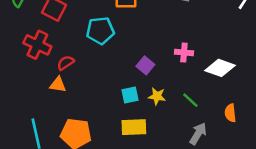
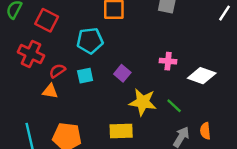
purple square: (145, 65) -> (122, 73), moved
cyan square: (130, 95) -> (85, 76), moved
yellow star: (157, 96) -> (143, 102), size x1.6
orange semicircle: (230, 113) -> (205, 131), moved

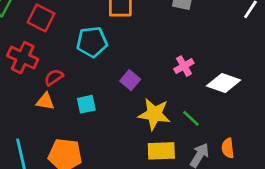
pink cross: (168, 61) -> (184, 66), turned -35
cyan square: (85, 76) -> (86, 104), moved
yellow rectangle: (121, 131) -> (161, 151), moved

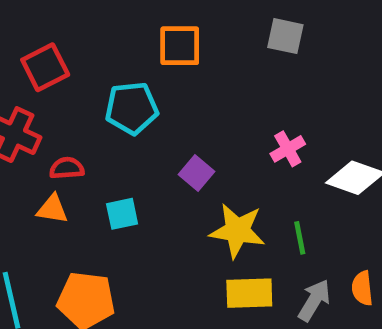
red square: (41, 18) -> (45, 67), turned 36
red semicircle: (54, 77) -> (67, 168), turned 30
green line: (191, 118) -> (300, 238), turned 36

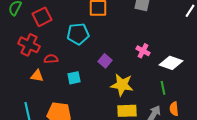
pink cross: (288, 149) -> (143, 51), turned -32
orange triangle: (52, 209) -> (37, 76), moved
green line: (300, 238) -> (163, 88), moved

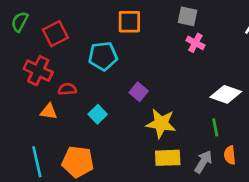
pink cross: (143, 51) -> (195, 43), moved
cyan square: (74, 78) -> (98, 114), turned -32

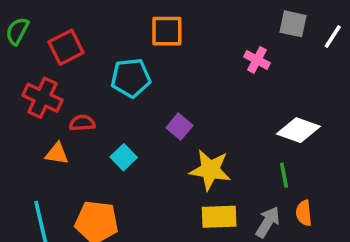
gray square: (187, 16) -> (293, 24), moved

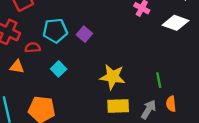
cyan pentagon: (131, 78) -> (55, 31), moved
purple square: (179, 127) -> (84, 34), moved
white diamond: (298, 130) -> (176, 23), moved

